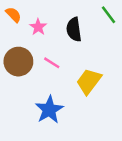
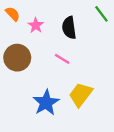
pink line: (52, 63) -> (62, 59), moved
yellow trapezoid: (89, 81) -> (81, 95), moved

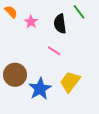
green line: (101, 14) -> (79, 12), moved
brown circle: (17, 58) -> (15, 75), moved

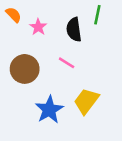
green line: (79, 12) -> (97, 15), turned 49
brown circle: (15, 75) -> (25, 69), moved

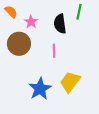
pink line: (67, 63) -> (54, 51), turned 56
brown circle: (25, 69) -> (19, 44), moved

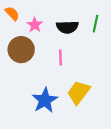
green line: (79, 12) -> (96, 24), moved
black semicircle: (60, 24) -> (67, 27), turned -84

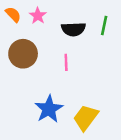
pink star: (35, 25) -> (38, 16), moved
yellow trapezoid: (79, 92) -> (86, 118), moved

